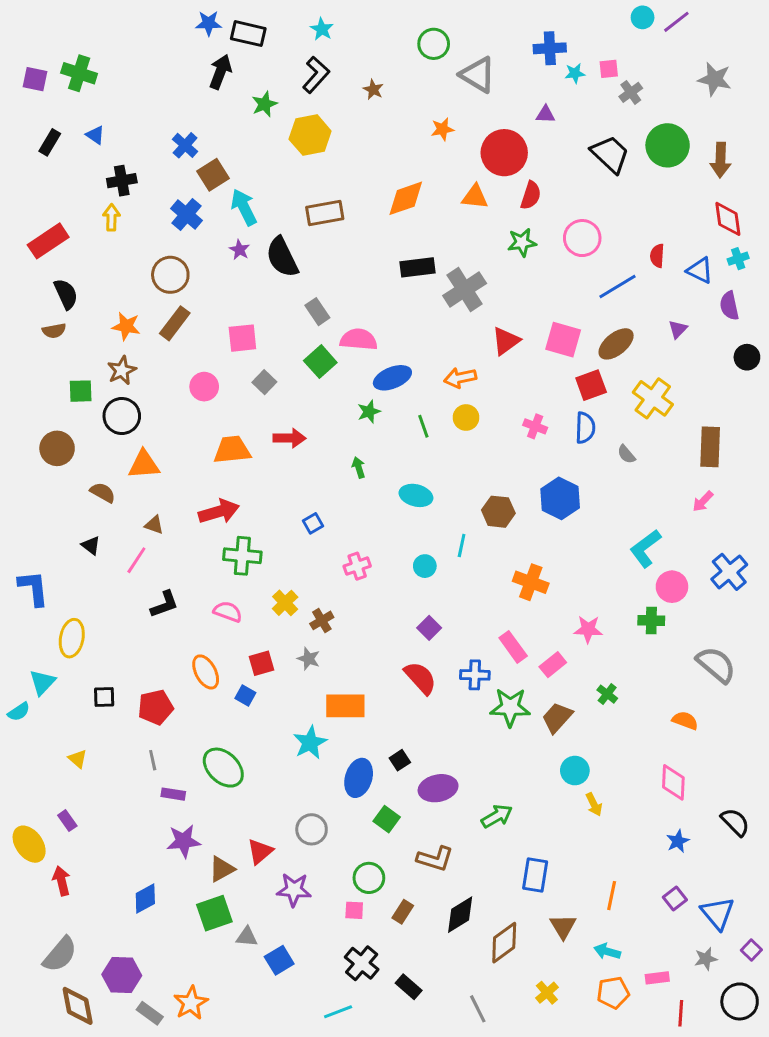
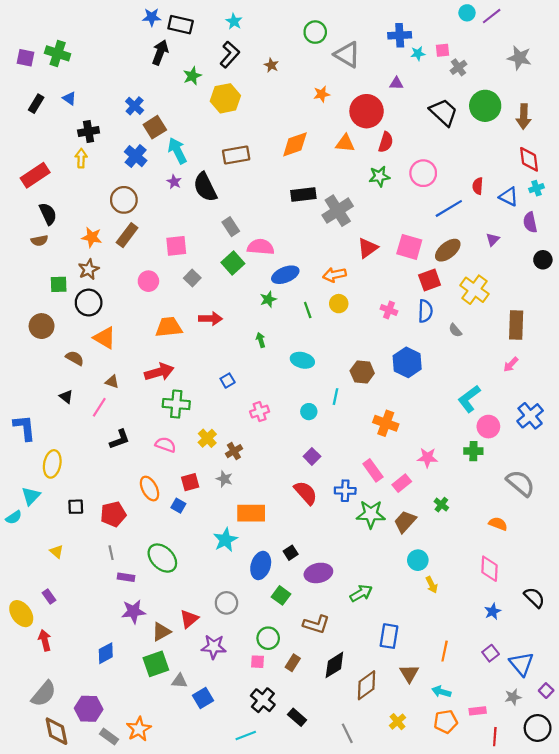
orange triangle: (144, 465) -> (105, 338), turned 35

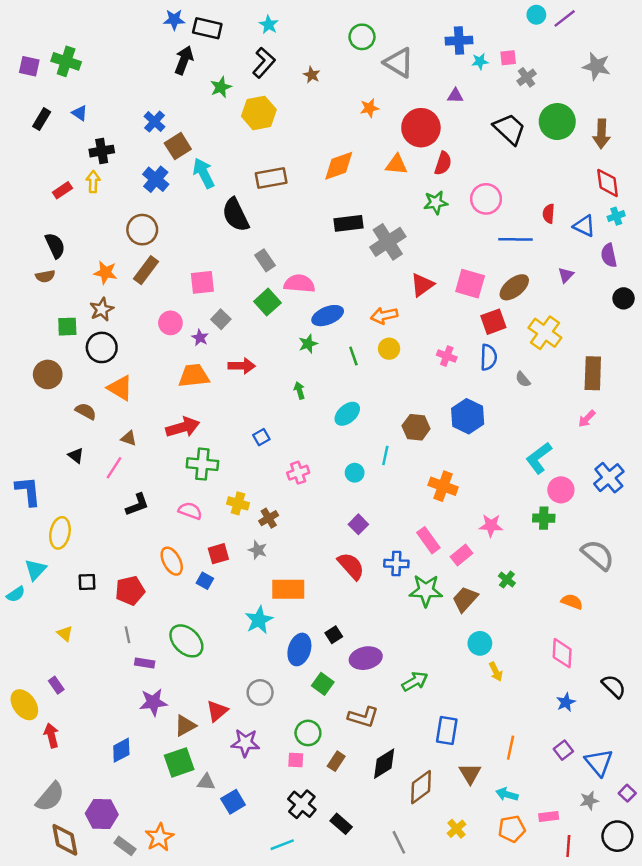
red rectangle: (35, 175) -> (62, 190), moved, size x0.6
purple star: (174, 182) -> (200, 338), moved
blue line: (449, 208) -> (515, 239), turned 32
cyan ellipse: (302, 360) -> (347, 414), turned -55
yellow cross: (207, 438) -> (238, 503), turned -30

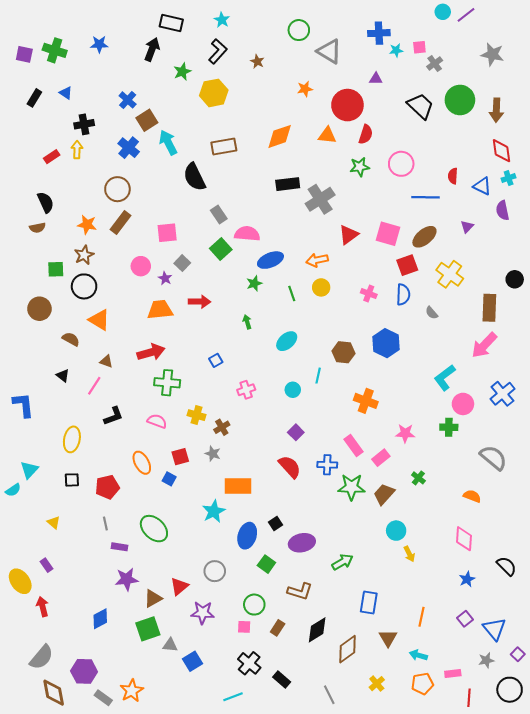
blue star: (174, 20) -> (99, 44), moved
black circle: (624, 298) -> (515, 279), moved
pink arrow: (587, 419) -> (484, 345), size x1.8
yellow ellipse: (60, 533) -> (72, 439), moved

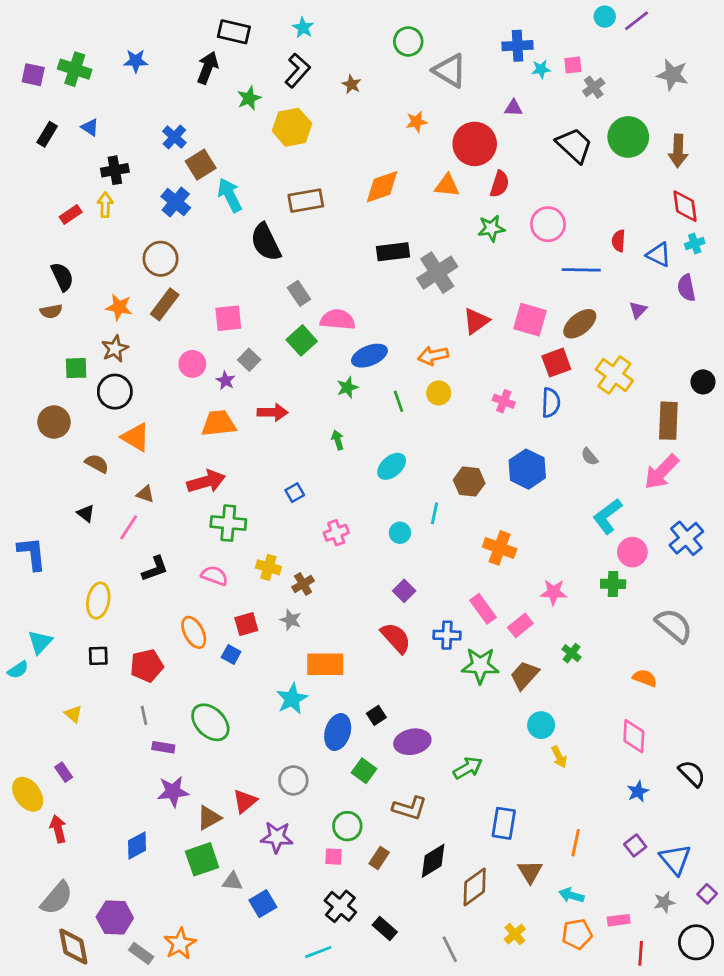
gray semicircle: (432, 313) -> (589, 457), moved

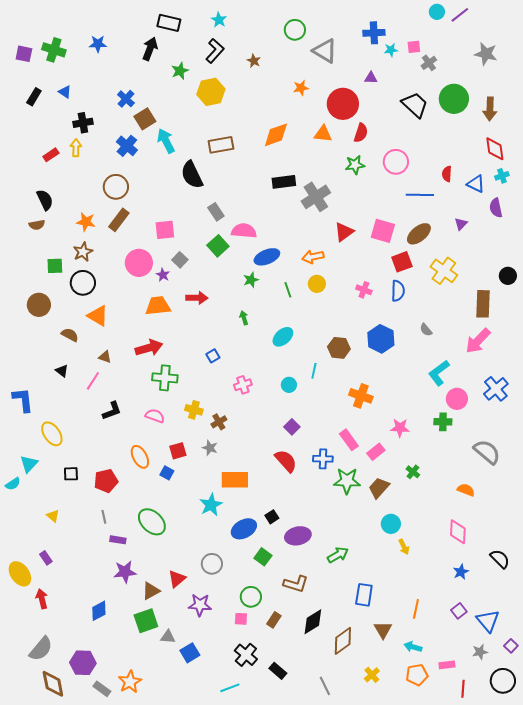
pink circle: (192, 364) -> (139, 263), size x1.4
yellow ellipse: (98, 601) -> (52, 434), moved, turned -45
blue ellipse: (338, 732) -> (244, 529), turned 45

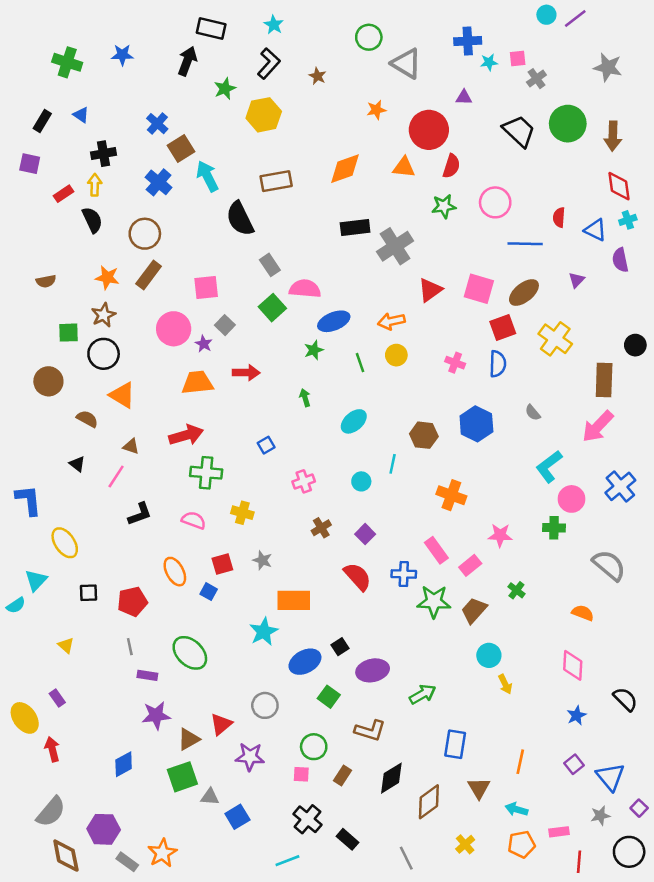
purple square: (24, 54) -> (30, 164), moved
black semicircle: (45, 200) -> (92, 220), moved
brown cross: (219, 422) -> (321, 528), moved

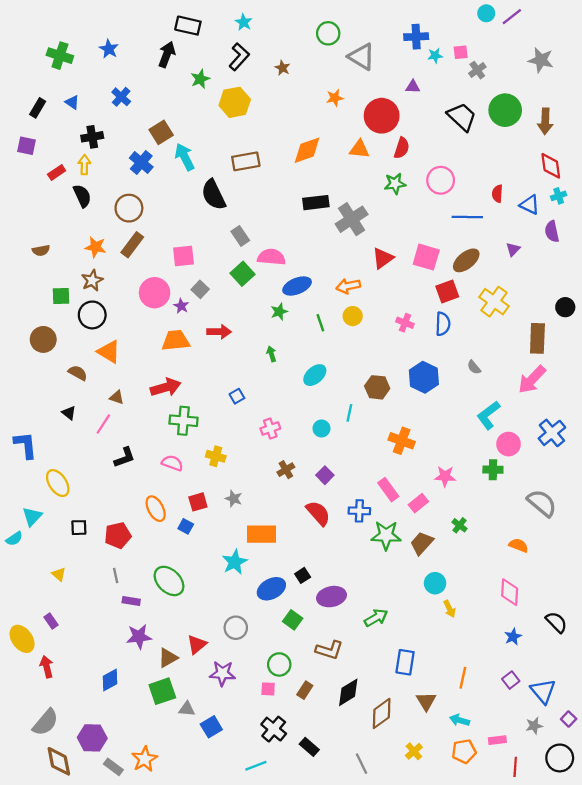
blue star: (122, 55) -> (109, 49), turned 30
blue cross: (157, 124) -> (121, 97), moved

